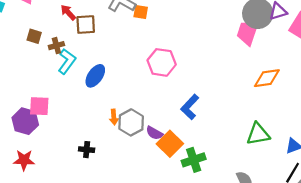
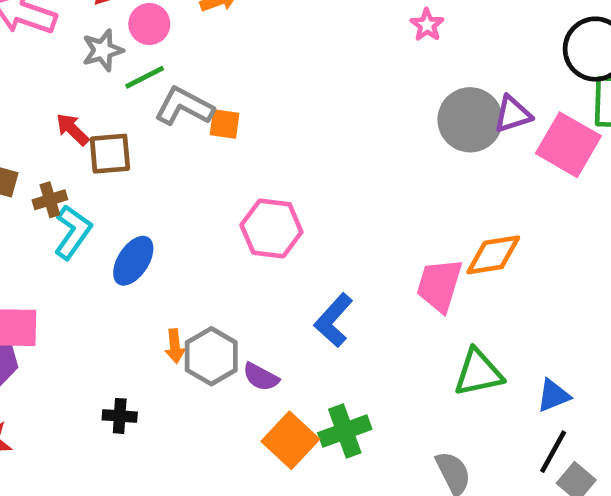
pink trapezoid: (248, 32) -> (439, 285), moved
orange square: (170, 144) -> (290, 440), moved

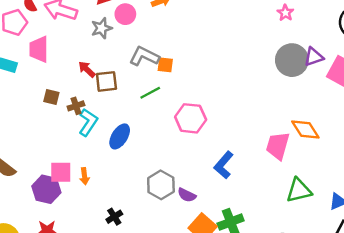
pink star: (427, 25) -> (285, 13), moved
green line: (145, 77) -> (150, 93), moved
orange diamond: (493, 255) -> (305, 130), turned 68
orange arrow: (175, 346) -> (85, 176), moved
black cross: (120, 416) -> (114, 217), turned -35

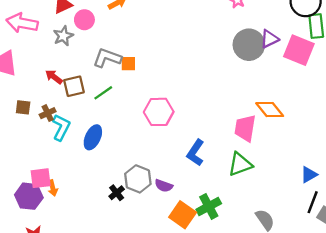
green line: (150, 93) -> (103, 93), moved
orange arrow: (85, 176) -> (53, 188), moved
green triangle: (299, 190) -> (240, 164), moved
black cross: (114, 217) -> (117, 193), moved

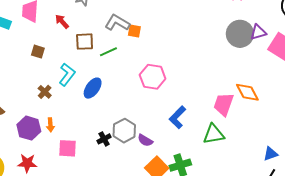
red arrow: (54, 77) -> (62, 21), moved
brown cross: (48, 113) -> (45, 92), moved, turned -32
pink square: (41, 178) -> (68, 148), moved

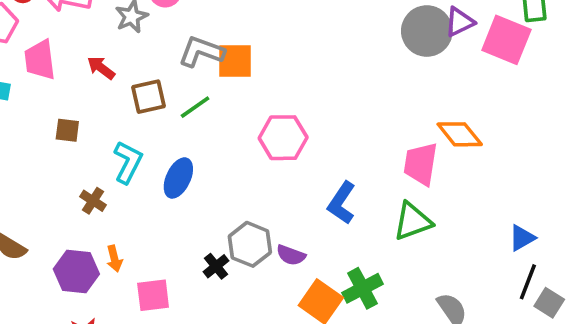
orange square: (134, 31) -> (235, 61), size x1.5

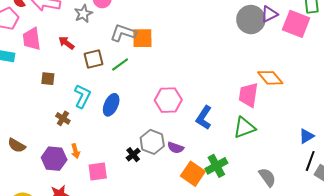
pink hexagon: (283, 138) -> (168, 100), moved

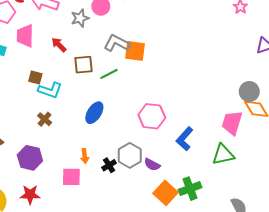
gray circle: (251, 20) -> (249, 92), moved, size x0.7
cyan L-shape: (82, 96) -> (50, 90), moved, turned 75
orange arrow: (75, 151) -> (85, 156), moved

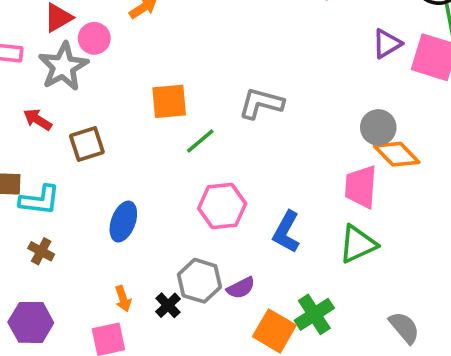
gray star: (80, 18) -> (63, 66), size x1.5
gray L-shape: (117, 43) -> (261, 103), moved
green line: (109, 74) -> (200, 141), moved
purple semicircle: (152, 165) -> (241, 288), turned -42

